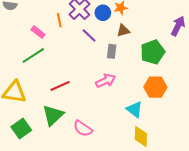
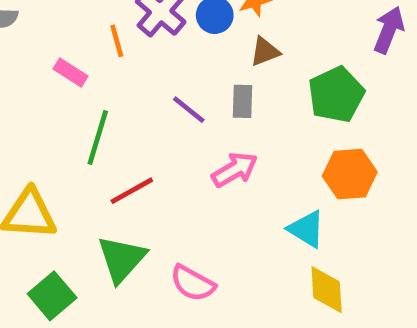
purple line: (89, 35) -> (189, 110), moved
green line: (33, 55) -> (98, 138), moved, turned -35

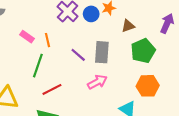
orange line: (117, 41) -> (48, 40), moved
brown triangle: (265, 52) -> (128, 26), moved
gray rectangle: (242, 101) -> (102, 52), size x1.5

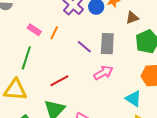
orange line: (48, 40) -> (54, 33), turned 40
green line: (38, 66) -> (26, 58), moved

